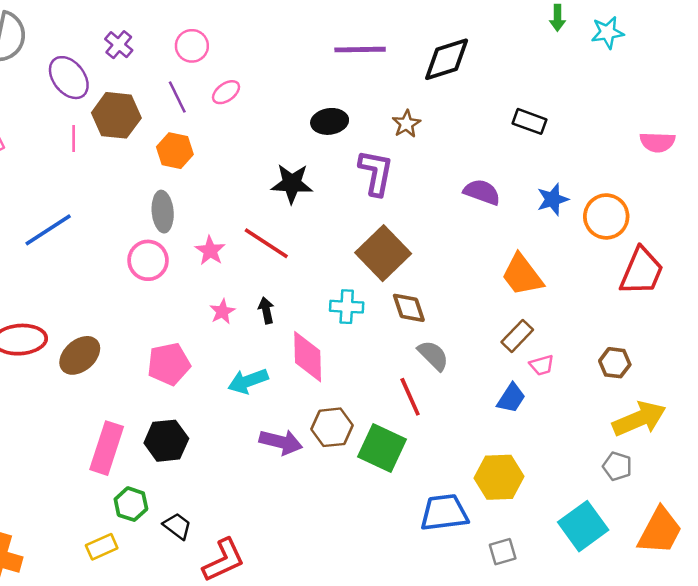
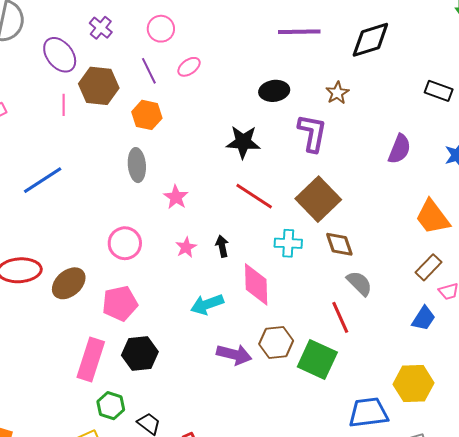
purple semicircle: (482, 192) -> (399, 149), turned 92
red line: (266, 243) -> (254, 196), moved
pink circle: (148, 260) -> (125, 243), moved
pink pentagon: (169, 364) -> (120, 303), moved

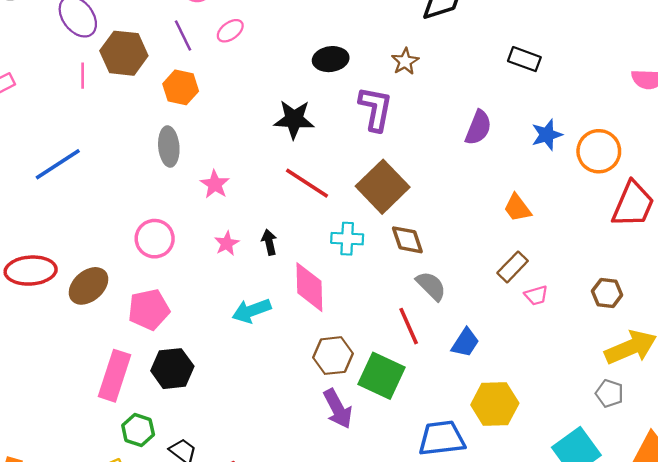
orange trapezoid: (433, 217) -> (517, 208), size x0.7
blue trapezoid: (424, 318) -> (465, 343), moved
purple arrow: (234, 354) -> (338, 409), moved, turned 48

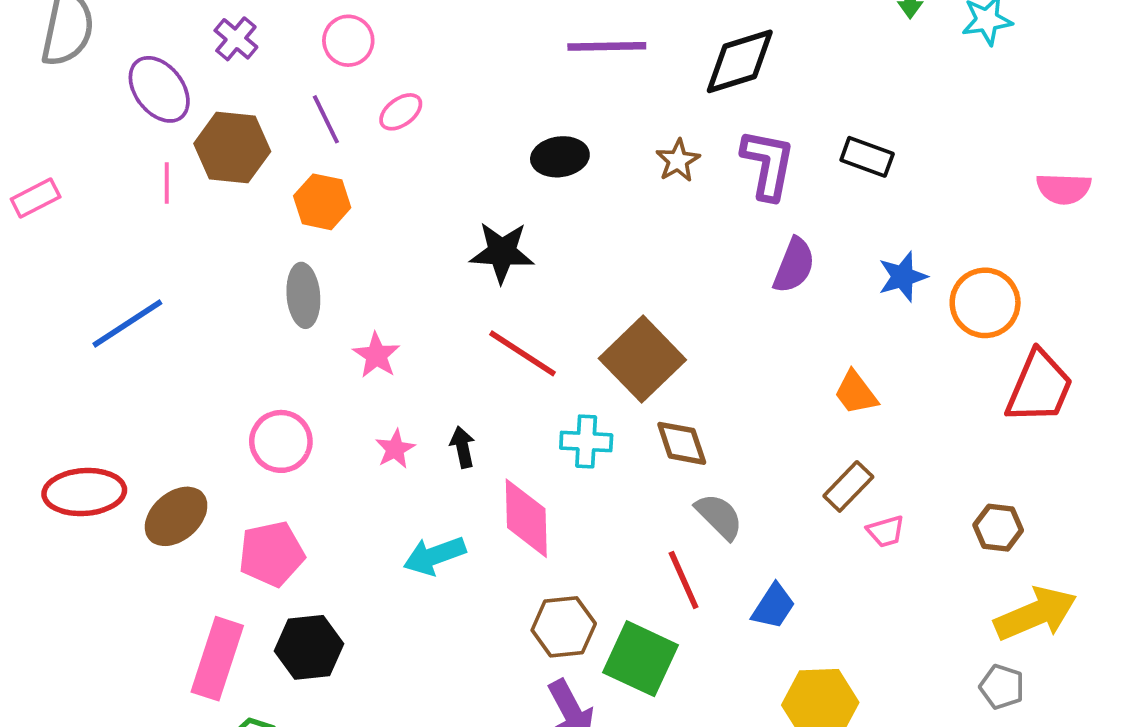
purple L-shape: (376, 109) -> (768, 164), moved

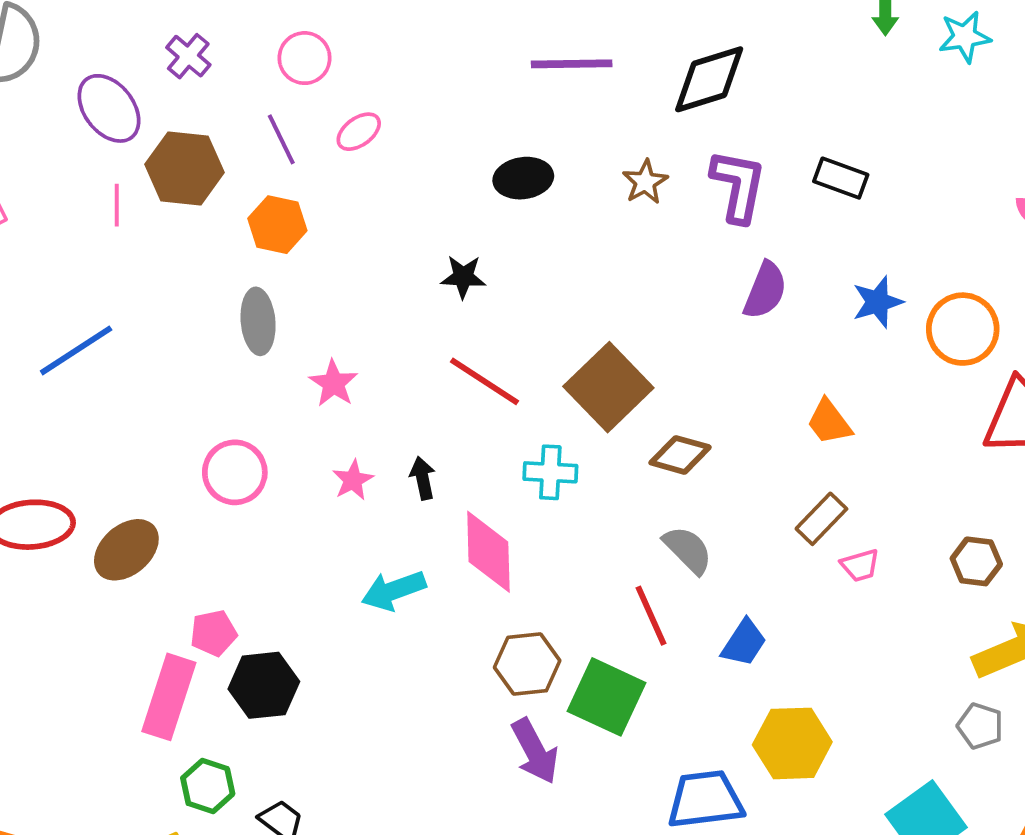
black star: (502, 252) -> (463, 277), size x0.7
brown diamond: (682, 443) -> (680, 455), moved, turned -56
pink pentagon: (272, 554) -> (214, 633), moved, size x0.7

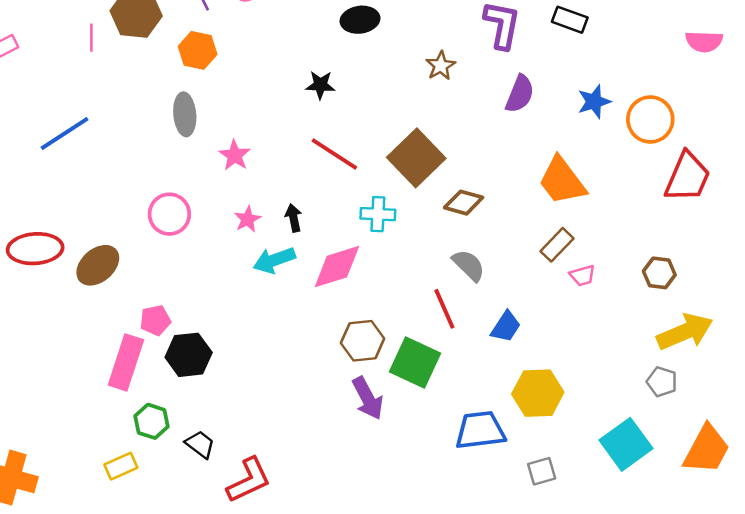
brown star: (645, 182) -> (441, 66), moved
orange trapezoid: (829, 422) -> (562, 181), size x1.6
pink diamond: (488, 552) -> (337, 267), turned 74
cyan arrow: (394, 590) -> (274, 260), moved

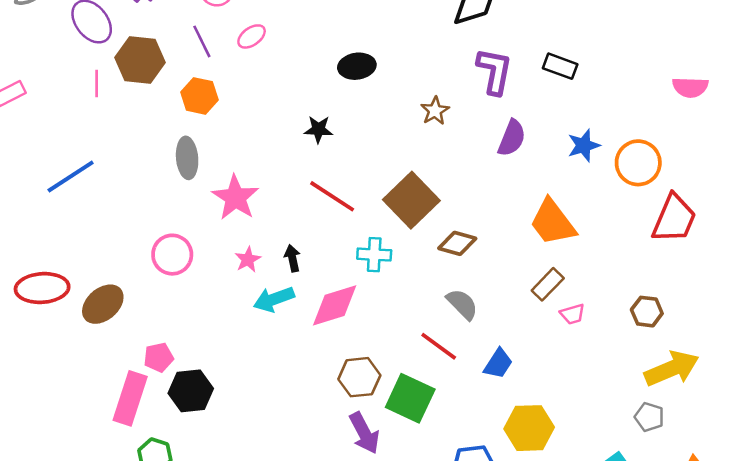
pink star: (235, 155) -> (235, 198), size x1.5
red line: (444, 309) -> (439, 346), turned -30

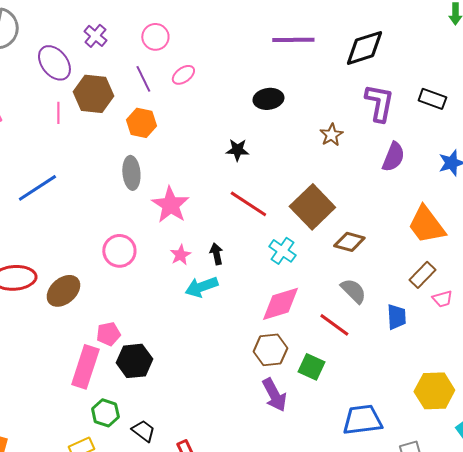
cyan cross: (374, 255) -> (282, 251), turned 32
pink diamond: (335, 305) -> (280, 304), moved
blue trapezoid: (498, 364) -> (396, 317), moved, turned -36
green square: (410, 398) -> (311, 367), size x0.7
yellow hexagon: (529, 428) -> (434, 391), moved

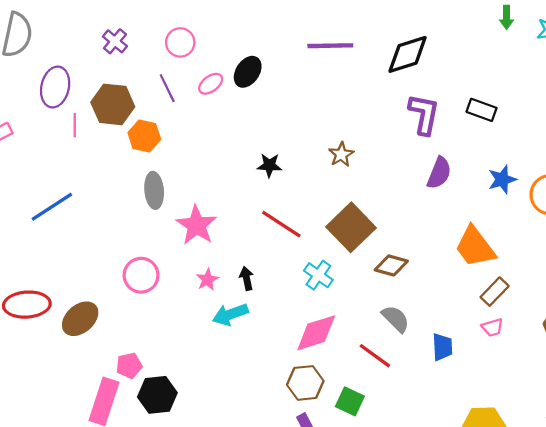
purple ellipse: (54, 63) -> (55, 87), moved, turned 51
black ellipse: (268, 99) -> (248, 72), moved, turned -48
orange hexagon: (141, 123) -> (144, 136), moved
brown star: (331, 135) -> (341, 154), moved
brown rectangle: (422, 275) -> (495, 292), moved

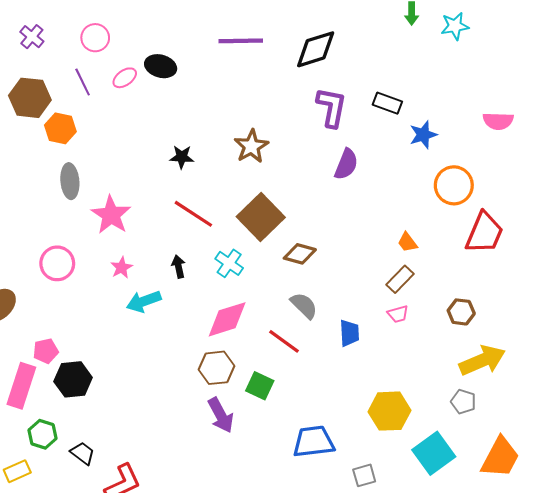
black ellipse: (248, 72) -> (161, 66), turned 72
brown star: (341, 154) -> (251, 146), size x1.4
blue star: (502, 179) -> (423, 135), moved
orange trapezoid: (475, 247) -> (407, 242), moved, size x0.5
black arrow: (247, 278) -> (179, 267), moved

